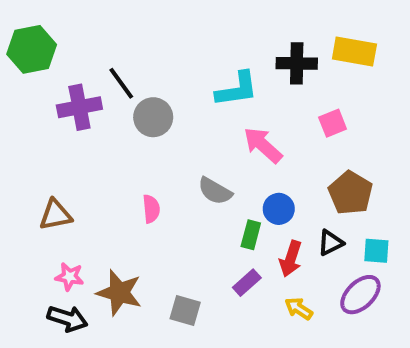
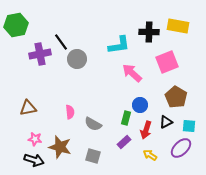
pink square: (333, 123) -> (167, 62), size x1.6
gray semicircle: (215, 191) -> (93, 124), moved
pink semicircle: (151, 209) -> (70, 112), moved

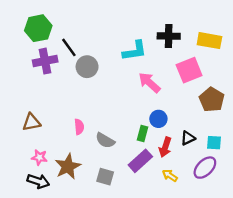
green hexagon: (16, 25) -> (38, 28), moved
yellow rectangle: (178, 26) -> (209, 41), moved
brown pentagon: (176, 97) -> (212, 100), moved
purple rectangle: (124, 142) -> (140, 161), size x1.5
brown star: (60, 147) -> (68, 166), turned 30

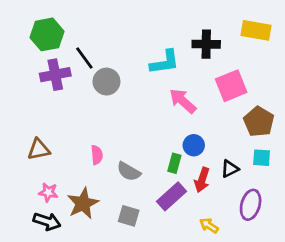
yellow rectangle: (209, 41) -> (256, 30), moved
cyan square: (214, 143) -> (262, 158), moved
purple ellipse: (205, 168) -> (251, 205), turned -30
yellow arrow: (170, 176) -> (209, 226), moved

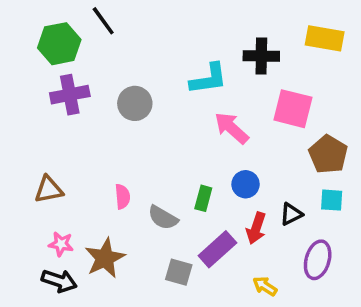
black line: (84, 58) -> (103, 21), moved
pink square: (231, 86) -> (293, 109), turned 36
green rectangle: (174, 163) -> (203, 198), moved
gray square: (129, 216) -> (179, 272), moved

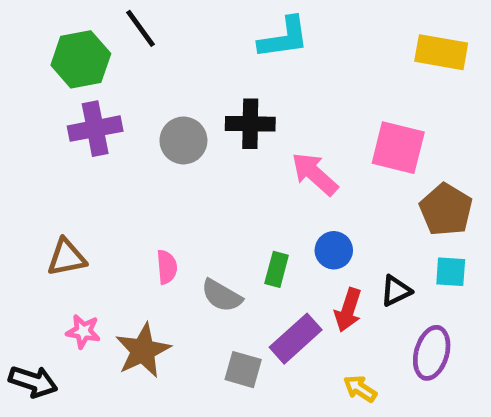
black cross: (261, 56) -> (250, 124), moved
cyan L-shape: (209, 79) -> (284, 38), moved
black arrow: (59, 281) -> (33, 382), moved

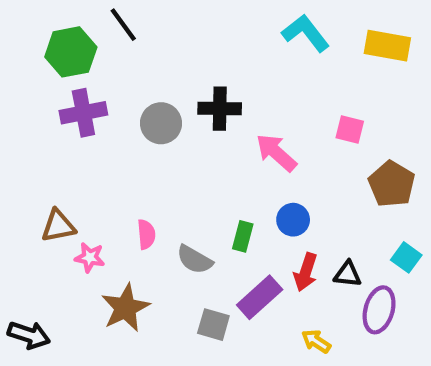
cyan L-shape: (284, 38) -> (306, 33), moved, turned -120
pink square: (398, 148) -> (350, 130), size x0.6
cyan square: (451, 272) -> (406, 257), moved, turned 32
black triangle: (396, 291) -> (348, 274), moved, turned 32
pink star: (83, 331) -> (90, 257), moved

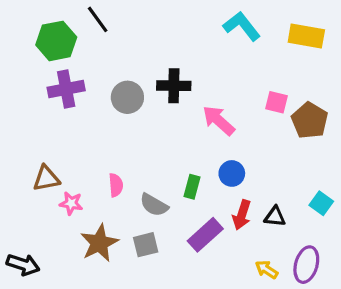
brown pentagon: (392, 184) -> (310, 120), moved
purple ellipse: (379, 310) -> (306, 265), moved
gray square: (213, 325) -> (146, 245), moved, turned -30
yellow arrow: (316, 341) -> (267, 270), moved

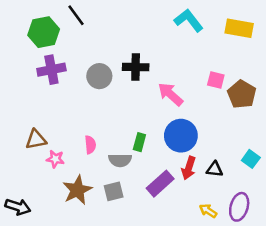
blue circle: (232, 173) -> (181, 136), size x1.6
green rectangle: (192, 187) -> (139, 142), moved
gray semicircle: (154, 205) -> (120, 160), turned -30

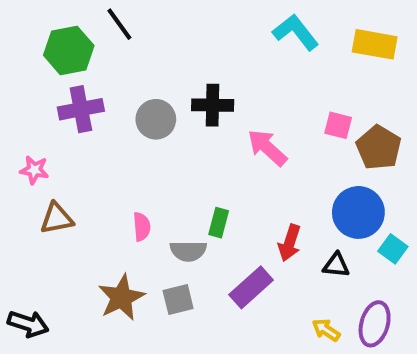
blue circle: (181, 136) -> (358, 212), moved
pink star: (55, 159) -> (34, 170), moved
red arrow: (189, 168) -> (290, 243), moved

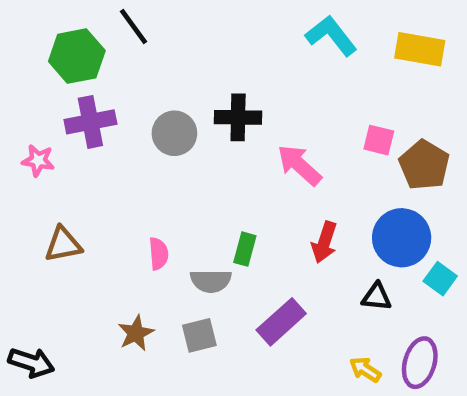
pink star: (34, 170) -> (38, 161), moved
red arrow: (290, 243) -> (324, 242), moved
brown star: (121, 298) -> (136, 333), size x0.7

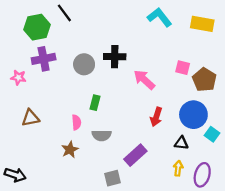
green rectangle: (245, 249) -> (95, 103), moved
brown star: (136, 333) -> (70, 150), moved
gray square: (199, 335) -> (112, 178), moved
yellow arrow: (365, 369) -> (178, 168), moved, turned 64

